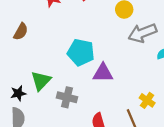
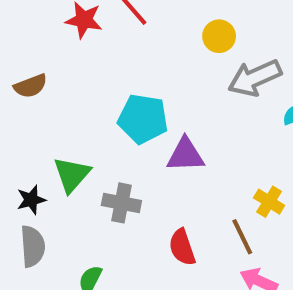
brown semicircle: (21, 32) -> (31, 86), turned 42

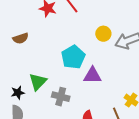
yellow circle: (219, 36) -> (103, 34), moved
cyan pentagon: (143, 119) -> (73, 57), turned 30

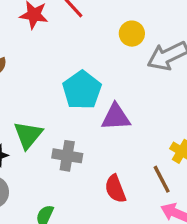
yellow circle: (103, 34) -> (132, 34), moved

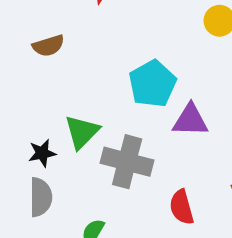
gray cross: (67, 156) -> (127, 162), size x1.4

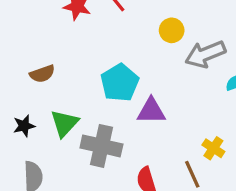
brown semicircle: (48, 46) -> (42, 74), moved
black star: (42, 153) -> (24, 126), moved

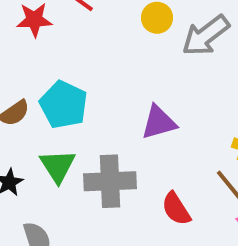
cyan pentagon: (120, 83) -> (64, 105), moved

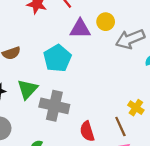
cyan pentagon: (64, 105) -> (57, 58), moved
purple triangle: (159, 122) -> (80, 29), moved

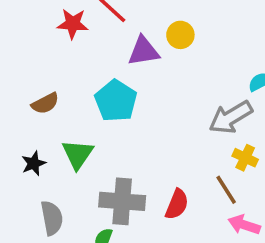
gray arrow: (130, 39) -> (231, 117), moved
gray cross: (54, 106) -> (122, 201), moved
red semicircle: (87, 131) -> (177, 204), turned -132

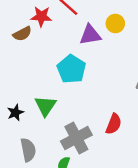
brown semicircle: (45, 103) -> (22, 34), moved
gray cross: (122, 201) -> (76, 138), turned -32
red semicircle: (177, 204) -> (114, 124), moved

